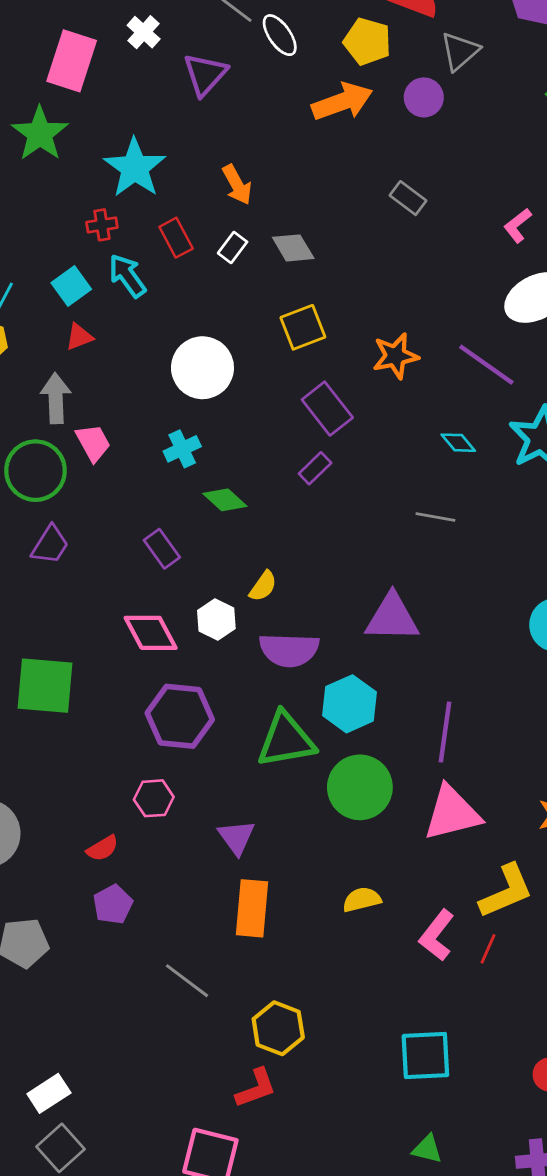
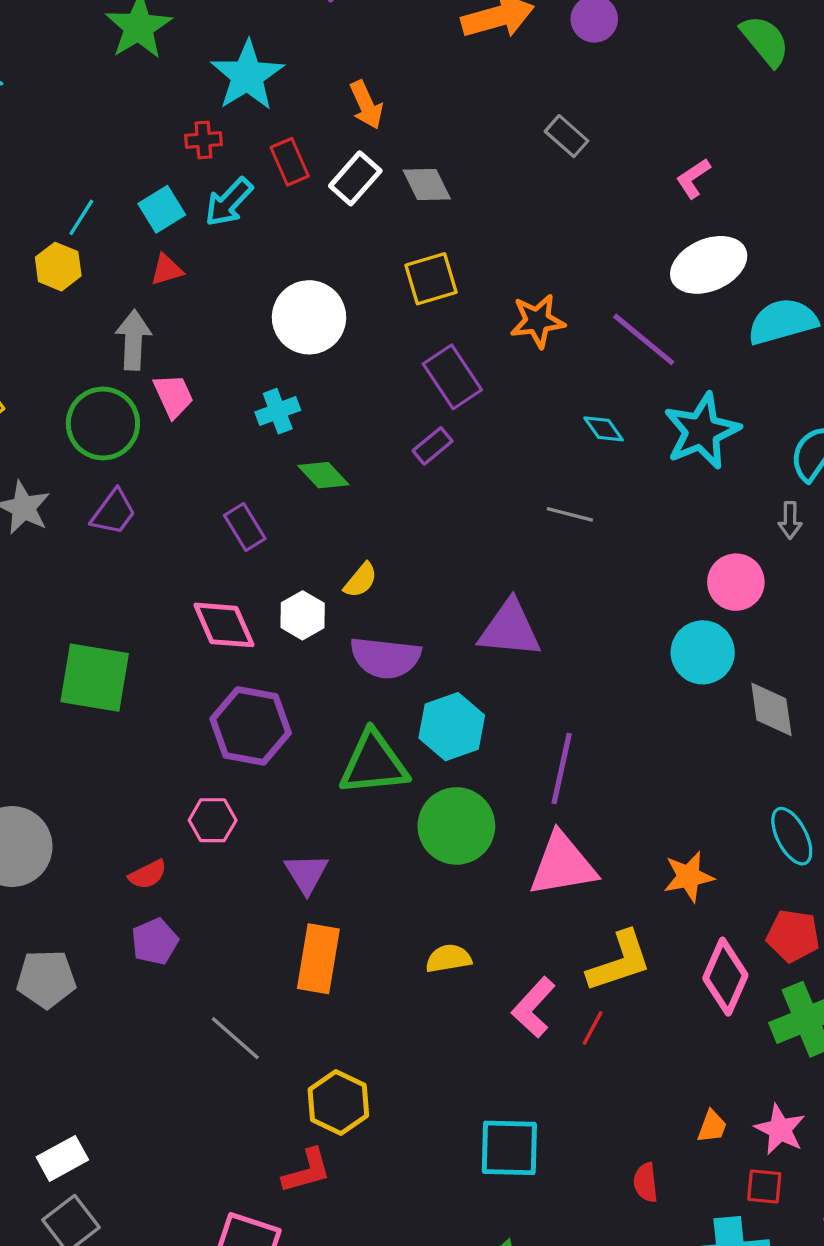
white rectangle: (233, 248) -> (355, 178), size x1.4
cyan arrow: (127, 276) -> (229, 202), turned -105

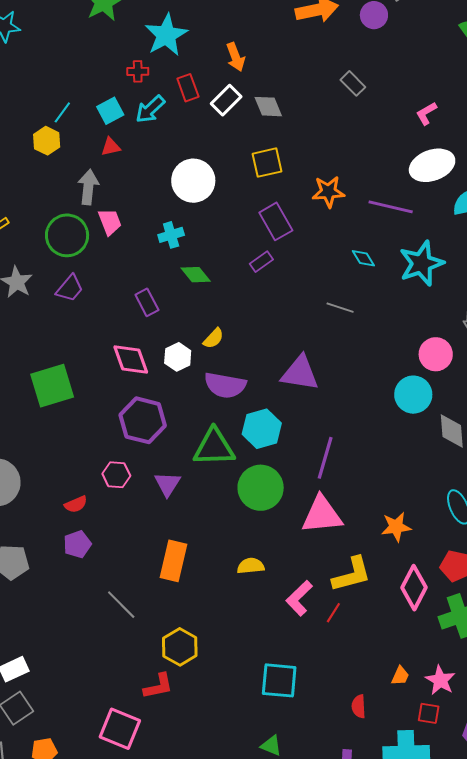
purple line: (644, 339) -> (391, 207), turned -30
green square: (95, 678) -> (52, 386), turned -30
purple triangle: (306, 874) -> (167, 484), moved

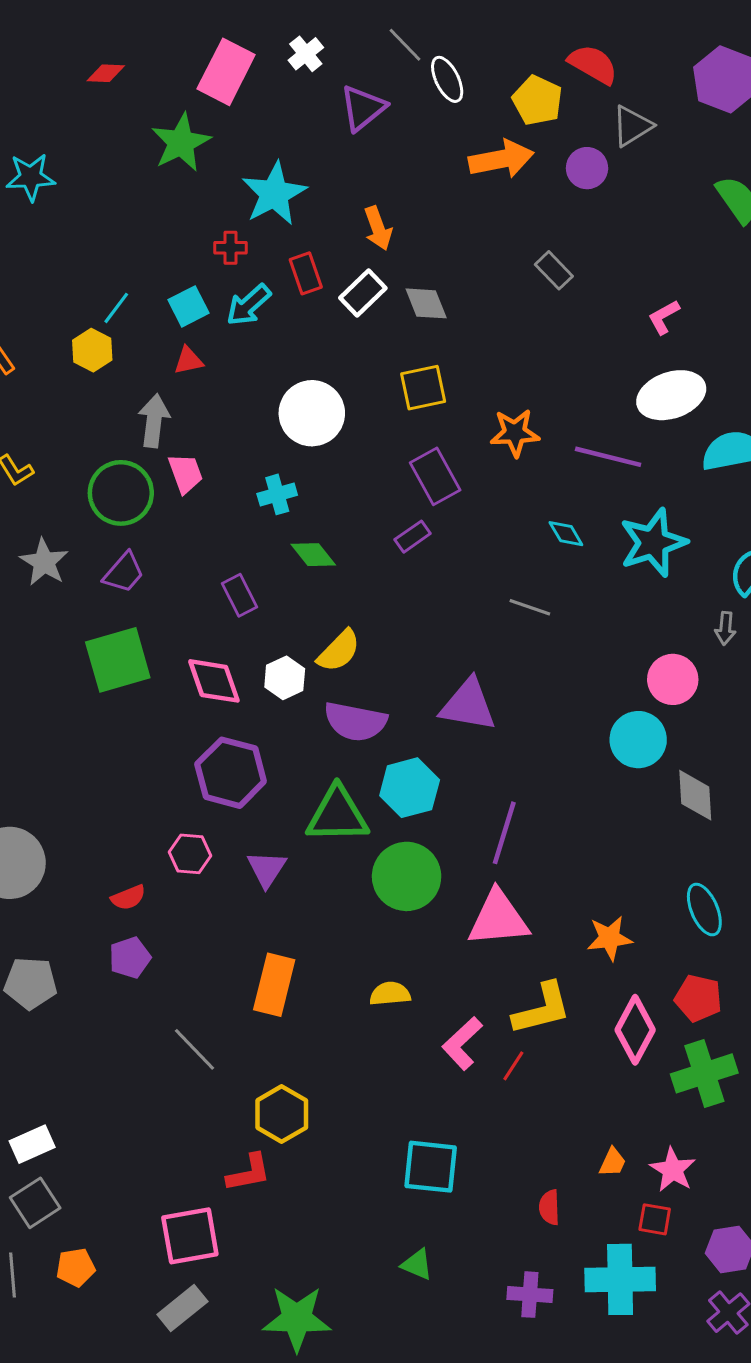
yellow semicircle: (213, 338) -> (339, 651), size x1.4
green square: (52, 386) -> (118, 660), moved
pink square: (120, 729) -> (190, 1236), turned -33

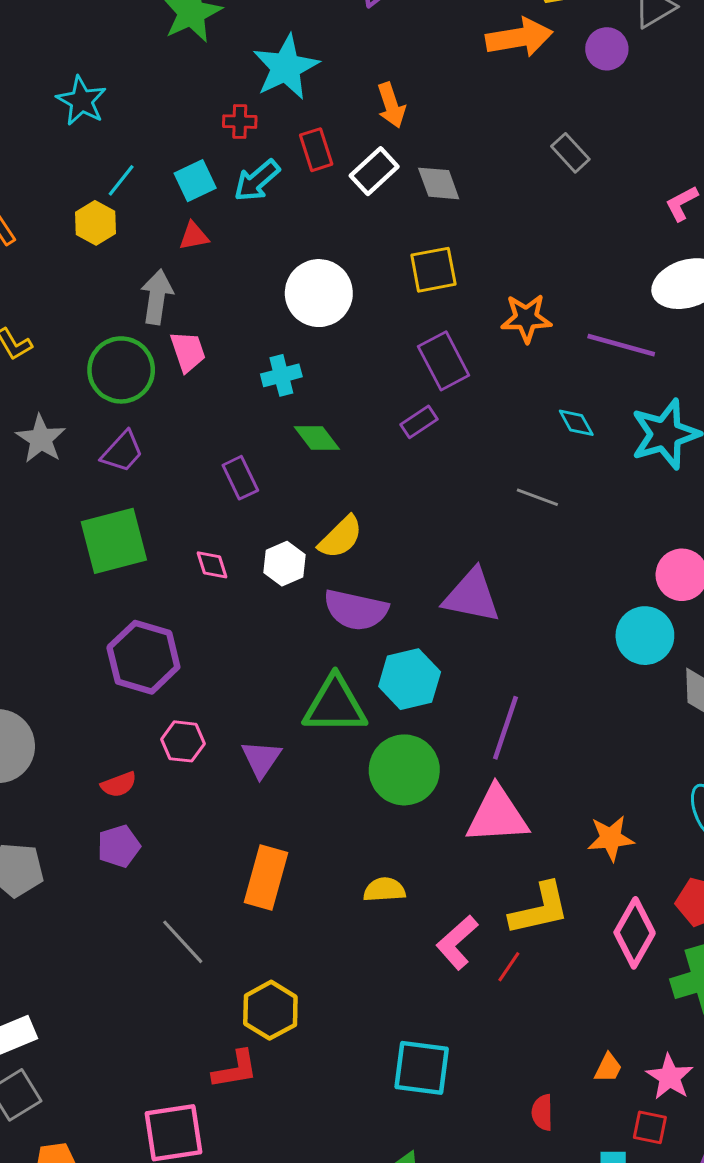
cyan star: (31, 177) -> (81, 101), moved, turned 30
pink diamond: (214, 681) -> (212, 565), size x0.6
purple hexagon: (231, 773) -> (143, 657), moved

